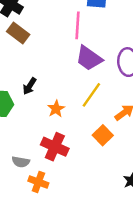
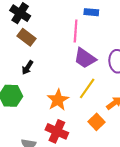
black arrow: (30, 86) -> (28, 68), moved
orange star: (56, 109) -> (58, 100), size x1.5

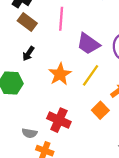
pink line: (76, 31) -> (61, 19), moved
orange star: (58, 100) -> (60, 74), moved

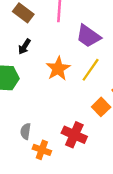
red cross: (59, 120) -> (74, 135), moved
gray semicircle: (29, 133) -> (26, 131), turned 88

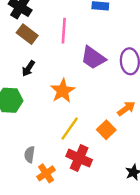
yellow line: (91, 70) -> (70, 129), moved
orange cross: (42, 150) -> (46, 173), turned 36

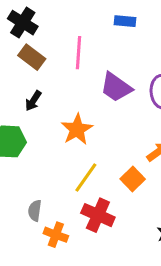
orange cross: (46, 173) -> (56, 235), turned -36

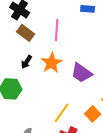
purple trapezoid: (116, 87) -> (82, 73), moved
orange star: (77, 129) -> (52, 63), moved

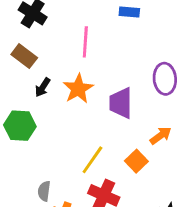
brown rectangle: (26, 33) -> (24, 56), moved
purple trapezoid: (82, 73) -> (121, 103), turned 55

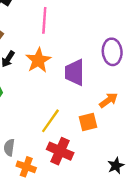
orange square: (136, 161) -> (88, 122), turned 30

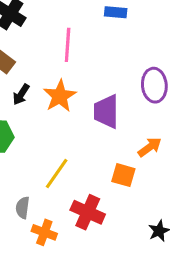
yellow line: (50, 121) -> (57, 173), moved
orange square: (88, 122) -> (123, 175), turned 30

